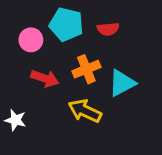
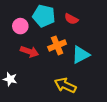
red semicircle: (108, 29) -> (71, 19), turned 32
yellow arrow: (85, 111) -> (65, 85), moved

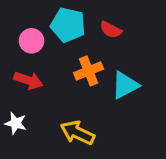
red arrow: (30, 52) -> (28, 80), moved
yellow arrow: (65, 85) -> (77, 133), moved

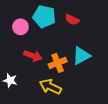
orange cross: (89, 71) -> (58, 63), moved
red arrow: (28, 80) -> (33, 56), moved

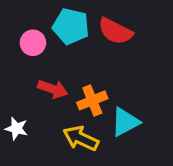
red semicircle: (72, 20) -> (115, 31), size x1.5
cyan triangle: (81, 56) -> (125, 122), moved

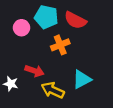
red arrow: (53, 89) -> (34, 71), moved
orange cross: (92, 100) -> (60, 45), moved

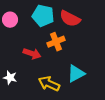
pink circle: (21, 28) -> (10, 20), moved
red arrow: (34, 71) -> (32, 54), moved

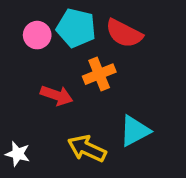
pink circle: (10, 20) -> (37, 35), moved
white star: (10, 78) -> (18, 154), moved

